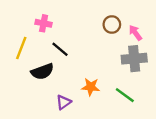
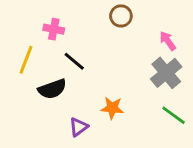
brown circle: (112, 24) -> (121, 16), moved
gray cross: (134, 59) -> (166, 73), turned -35
green line: (125, 95) -> (174, 115), moved

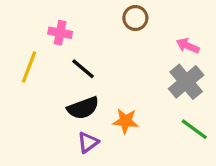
pink arrow: (168, 41) -> (188, 46), turned -30
black semicircle: (52, 89) -> (83, 108), moved

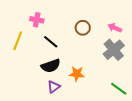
brown circle: (135, 18) -> (83, 28), moved
green line: (194, 129) -> (119, 89), moved

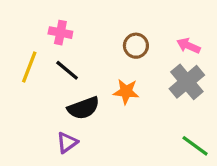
black line: (51, 42) -> (67, 70), moved
orange star: (77, 74) -> (126, 92), moved
purple triangle: (54, 87) -> (67, 143), moved

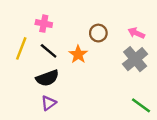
orange star: (126, 92) -> (78, 54), moved, turned 30
black semicircle: (83, 108) -> (47, 78), moved

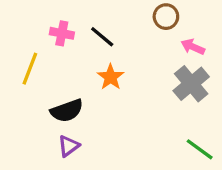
brown circle: (98, 33) -> (166, 17), moved
black line: (49, 51) -> (102, 37), moved

